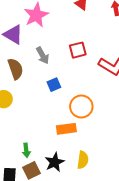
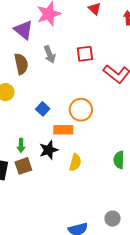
blue square: (54, 85) -> (43, 109), moved, turned -32
black star: (55, 162) -> (49, 150), moved

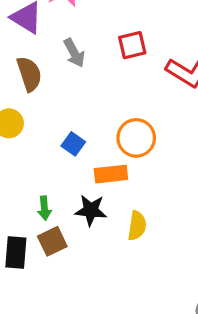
black star: (49, 150) -> (91, 210), turned 30

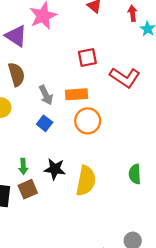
gray arrow: (74, 53) -> (46, 95), moved
orange rectangle: (111, 174) -> (77, 94), moved
yellow semicircle: (137, 226) -> (86, 181), size x1.5

